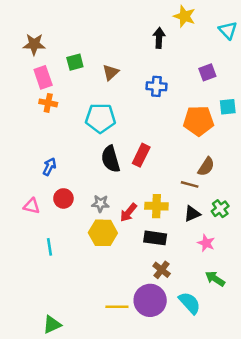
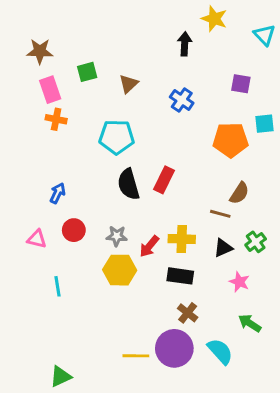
purple square: (207, 72) -> (241, 84), turned 30
blue cross: (156, 86) -> (182, 100), turned 30

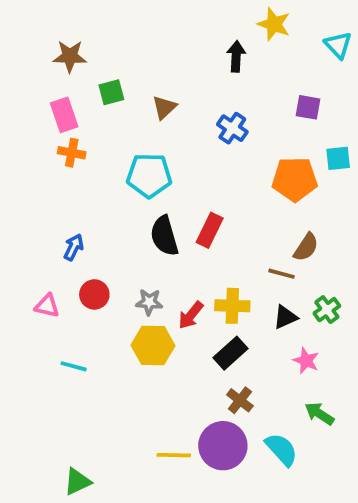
brown star: (40, 51) -> (70, 56), moved
black rectangle: (180, 276) -> (230, 353), turned -50
cyan line: (58, 286) -> (74, 366), turned -66

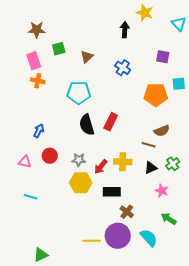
brown semicircle: (306, 247) -> (162, 131), turned 35
black rectangle: (230, 353) -> (112, 192), moved, turned 42
cyan line: (74, 366) -> (31, 197), moved

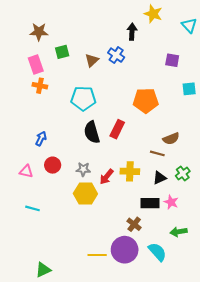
blue cross: (123, 68) -> (116, 55), moved
orange pentagon: (156, 95) -> (146, 101), moved
black rectangle: (112, 192) -> (150, 203), moved
green arrow: (169, 219) -> (179, 232), turned -42

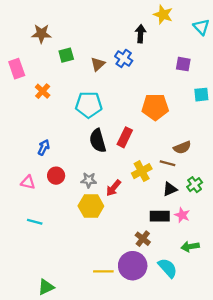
pink rectangle: (36, 65) -> (17, 69), moved
orange cross: (40, 86) -> (43, 91), turned 32
yellow cross: (130, 171) -> (142, 171), moved, turned -30

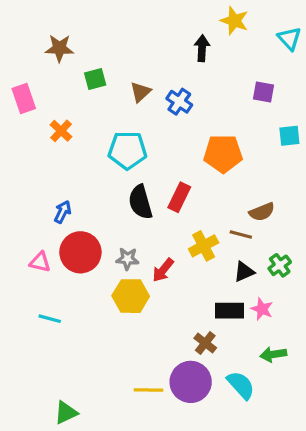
blue cross: (124, 58) -> (179, 102), moved
red circle: (56, 176) -> (80, 252), size x1.6

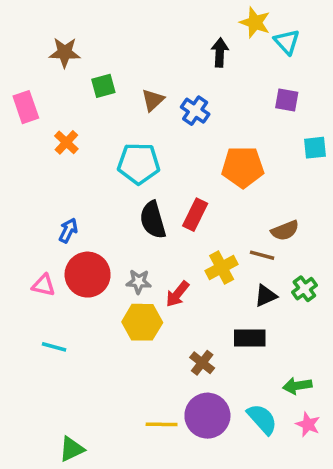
cyan triangle: (289, 39) -> (287, 42), moved
pink star: (262, 309) -> (308, 424), moved
brown cross: (205, 343) -> (202, 363), moved

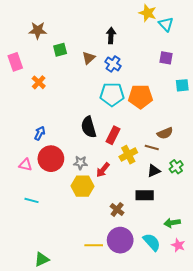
black arrow: (220, 52) -> (111, 35), moved
cyan pentagon: (139, 164) -> (112, 94), moved
red rectangle: (195, 215) -> (113, 135), moved

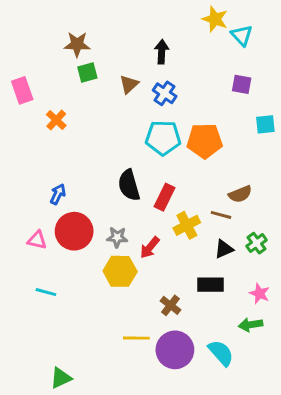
brown star: (38, 30) -> (77, 44), moved
yellow line: (94, 245) -> (136, 338), moved
pink star: (178, 245) -> (259, 294), moved

